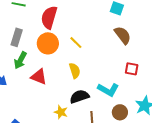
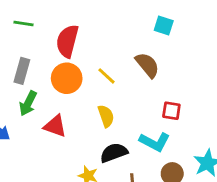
brown semicircle: (123, 35) -> (147, 65), moved
red square: (132, 69) -> (171, 111), moved

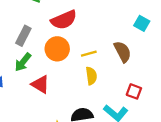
red semicircle: (67, 41) -> (64, 20), turned -140
yellow line: (107, 76) -> (89, 54), turned -70
yellow semicircle: (106, 116) -> (91, 76), moved

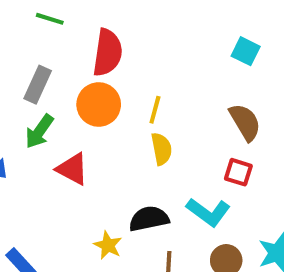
red semicircle: (64, 20) -> (108, 53), turned -55
brown semicircle: (123, 52) -> (245, 122), moved
yellow line: (89, 54) -> (155, 110), turned -56

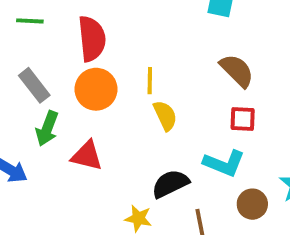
gray rectangle: (38, 85) -> (34, 85), turned -48

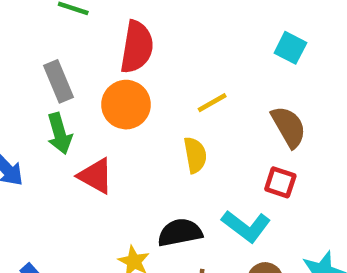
yellow line: (150, 81) -> (212, 103), moved, turned 44
green arrow: (47, 129) -> (60, 134), turned -52

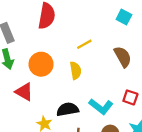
orange circle: (126, 105) -> (41, 64), moved
red triangle: (96, 176) -> (24, 92), moved
red square: (280, 182) -> (130, 97), moved

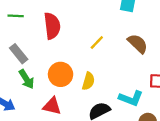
yellow semicircle: (76, 71) -> (88, 81), moved, turned 42

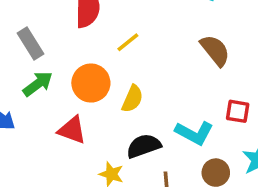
yellow line: (97, 43) -> (128, 42), moved
green arrow: (26, 79) -> (38, 84), turned -102

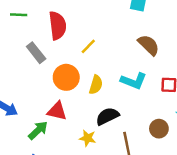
gray rectangle: (31, 43) -> (36, 53), moved
green arrow: (38, 84) -> (38, 130), moved
cyan L-shape: (194, 133) -> (134, 81), moved

